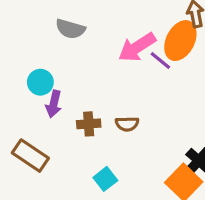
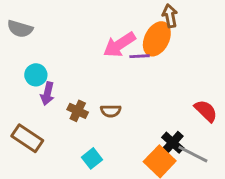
gray semicircle: (70, 29) -> (20, 29), moved
purple line: (160, 61) -> (140, 56), turned -42
brown cross: (89, 124) -> (78, 111), turned 30

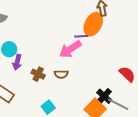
pink arrow: (119, 45) -> (70, 49), moved

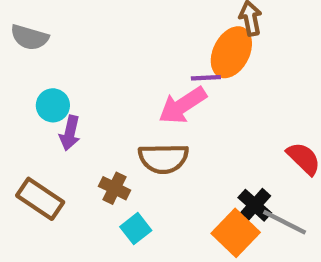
brown cross: (38, 74) -> (114, 188), moved
brown semicircle: (61, 74) -> (163, 158), size x1.6

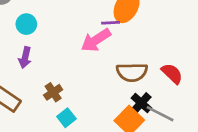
cyan circle: (53, 105) -> (26, 24), moved
brown semicircle: (163, 158) -> (132, 72), moved
brown cross: (114, 188) -> (53, 92), turned 30

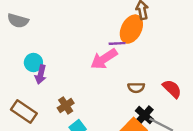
cyan circle: (26, 24) -> (33, 63), moved
brown semicircle: (132, 72) -> (136, 88), size x0.6

